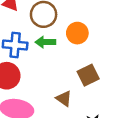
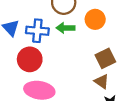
brown triangle: (64, 99) -> (102, 81), moved

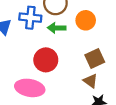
blue cross: (37, 31) -> (30, 18), moved
red circle: (30, 59) -> (46, 60), moved

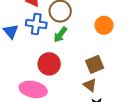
orange circle: (86, 20) -> (104, 25), moved
green arrow: (57, 28) -> (60, 35), turned -56

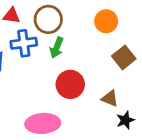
red circle: (49, 64) -> (70, 84), moved
brown square: (95, 64) -> (124, 57), moved

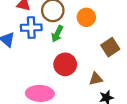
orange circle: (106, 21) -> (86, 17), moved
brown triangle: (110, 98) -> (96, 79), turned -40

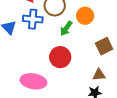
green arrow: (57, 34) -> (66, 28), moved
brown triangle: (96, 79) -> (99, 75), moved

